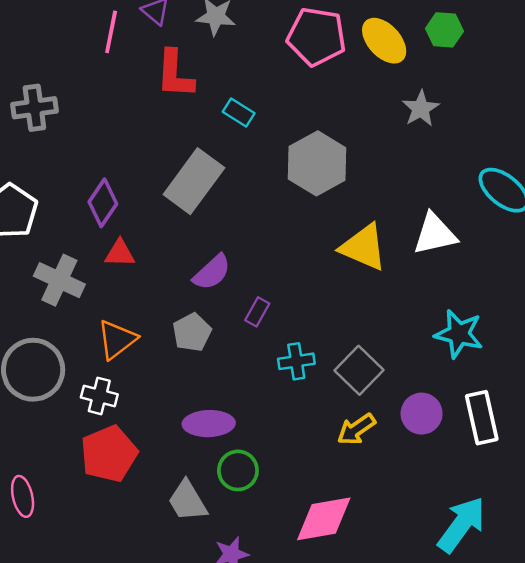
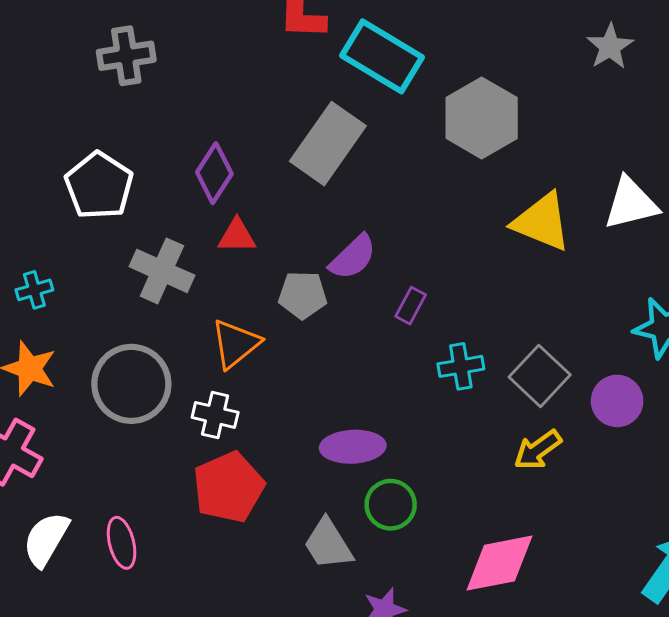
cyan rectangle: (239, 112) -> (382, 56), size x2.0
gray pentagon: (192, 332) -> (303, 295), moved, turned 30
purple circle: (422, 414) -> (617, 401), moved

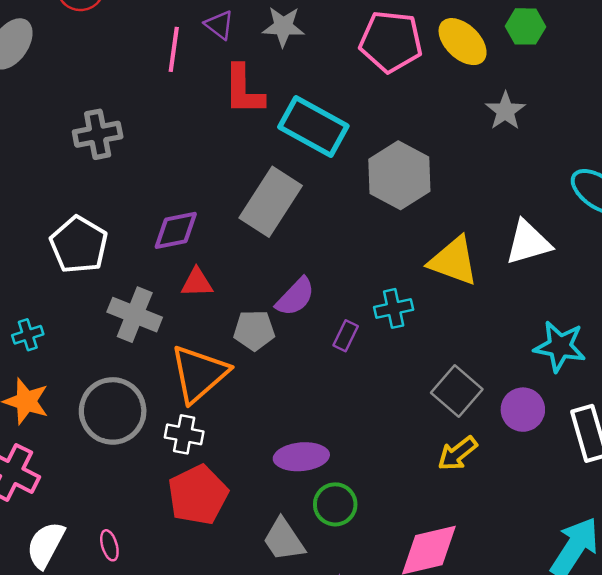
purple diamond: (214, 173) -> (176, 230), turned 48
orange triangle: (236, 344) -> (199, 374), size x1.4
cyan cross: (461, 366) -> (394, 308), moved
pink ellipse: (122, 543) -> (109, 545), size x0.7

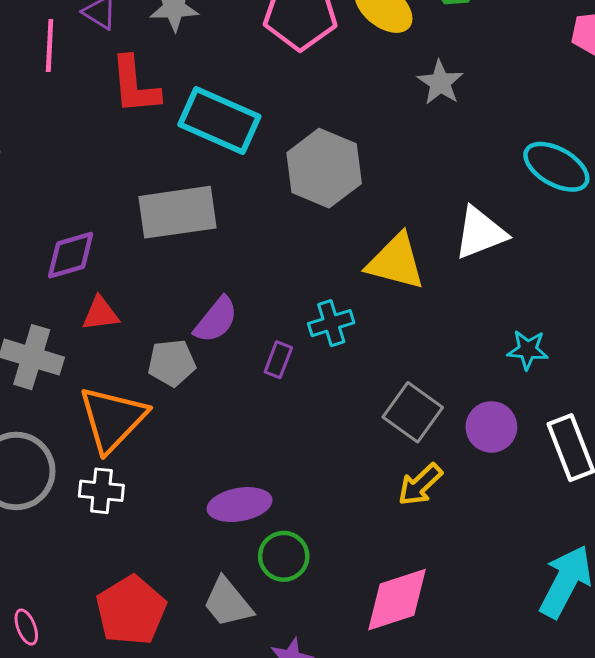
gray rectangle: (271, 202) -> (178, 212), turned 54
cyan star: (560, 346) -> (528, 350), size x0.7
red pentagon: (198, 495) -> (131, 610), moved

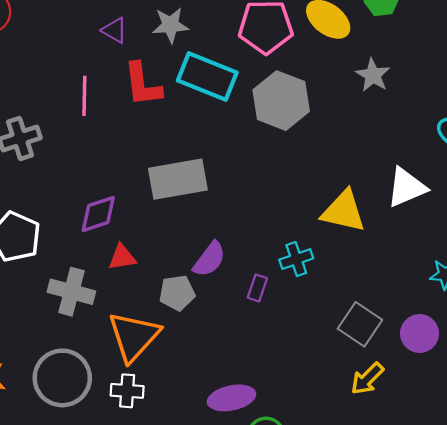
pink line: (50, 46) -> (84, 96), moved
cyan rectangle: (219, 121) -> (207, 77), moved
gray hexagon: (324, 168) -> (281, 101), moved

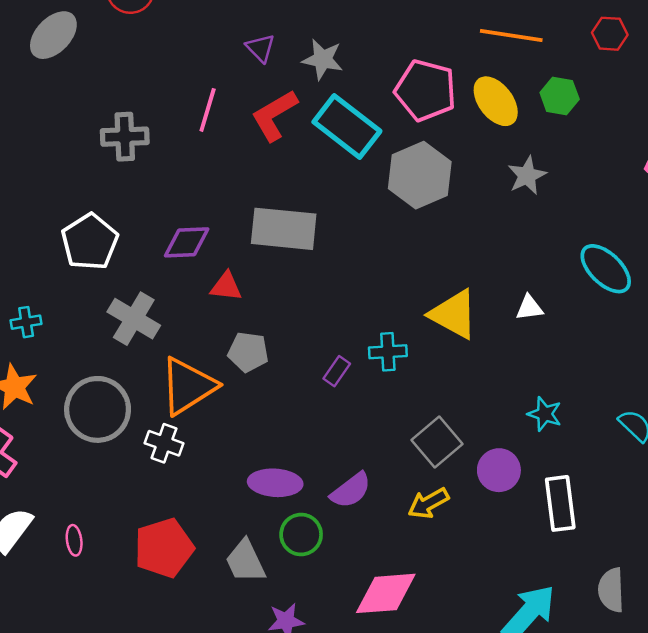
red L-shape: (143, 84) -> (274, 115), turned 51
white triangle: (407, 187) -> (529, 308), size x0.6
red triangle: (122, 257) -> (226, 286), moved
purple semicircle: (209, 259) -> (351, 490), moved

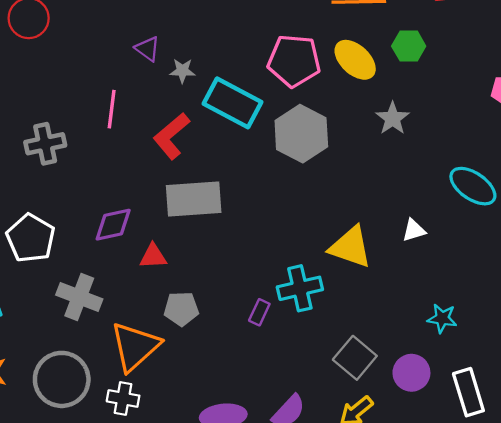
gray star: (323, 59) -> (182, 71), moved, size x0.7
red L-shape: (274, 115) -> (171, 136), moved
cyan cross: (388, 352) -> (300, 288), size x1.4

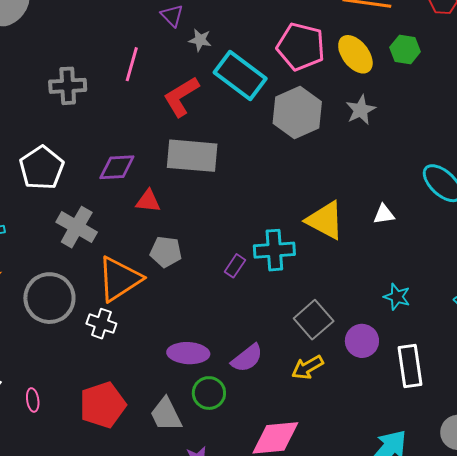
gray star: (393, 118) -> (361, 110), moved

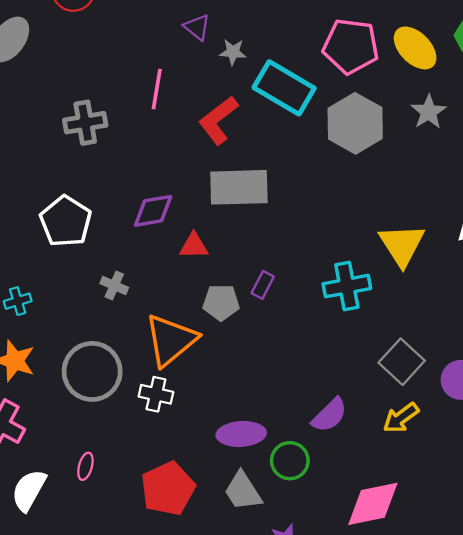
yellow triangle: (325, 220) -> (402, 245), turned 36
gray cross: (77, 227) -> (114, 286), size x0.6
purple rectangle: (235, 266) -> (263, 285), moved
purple ellipse: (188, 353) -> (241, 434), moved
pink ellipse: (33, 400) -> (85, 466), moved, turned 30

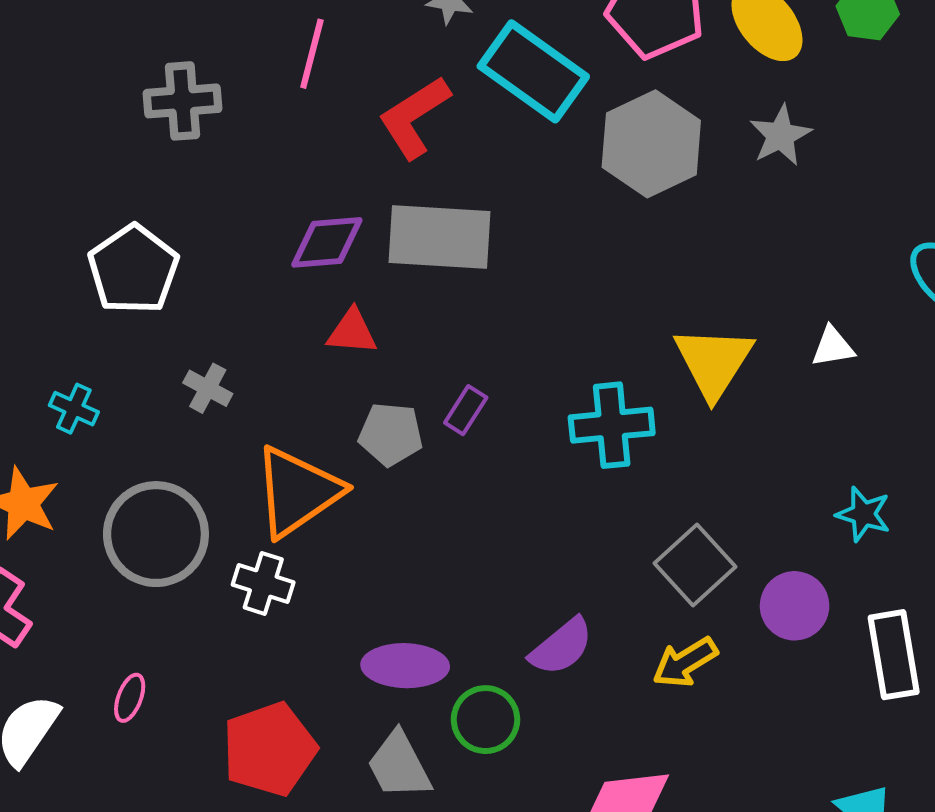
purple diamond: (153, 211) -> (327, 242), moved
cyan cross: (18, 301) -> (74, 409), moved, turned 36

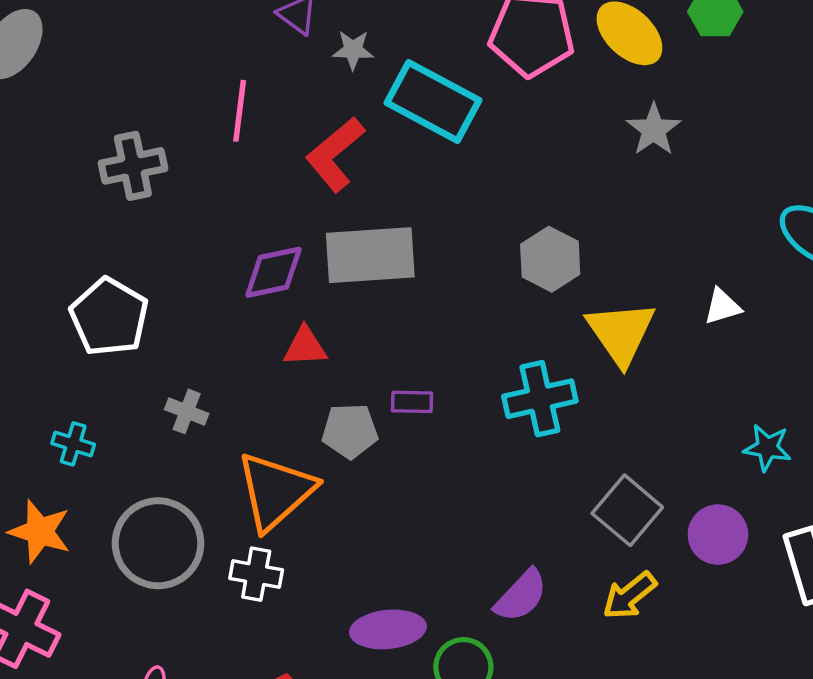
gray hexagon: (651, 144) -> (550, 259), moved, size x0.7
purple rectangle: (466, 410) -> (412, 402), turned 66

